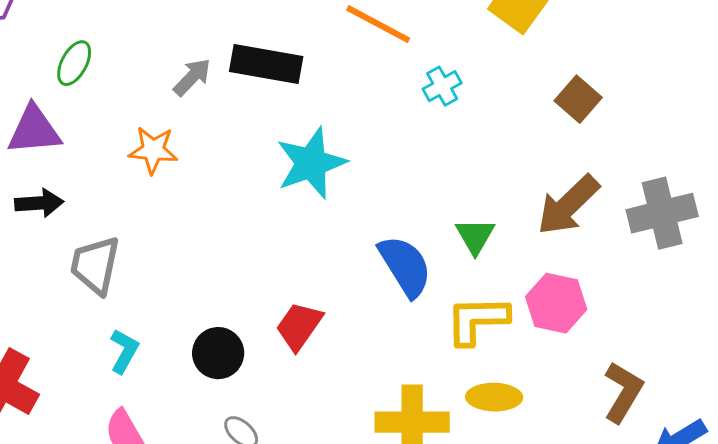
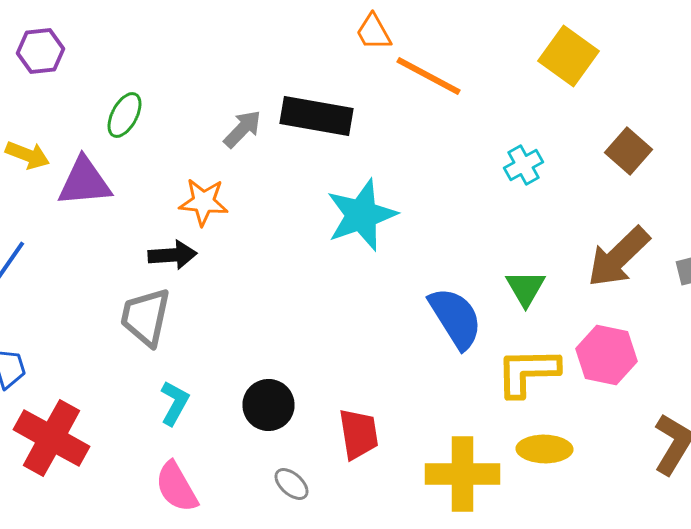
cyan cross: (442, 86) -> (524, 165), moved
black arrow: (39, 203) -> (172, 255), moved
red trapezoid: (299, 326) -> (358, 434), moved, turned 136

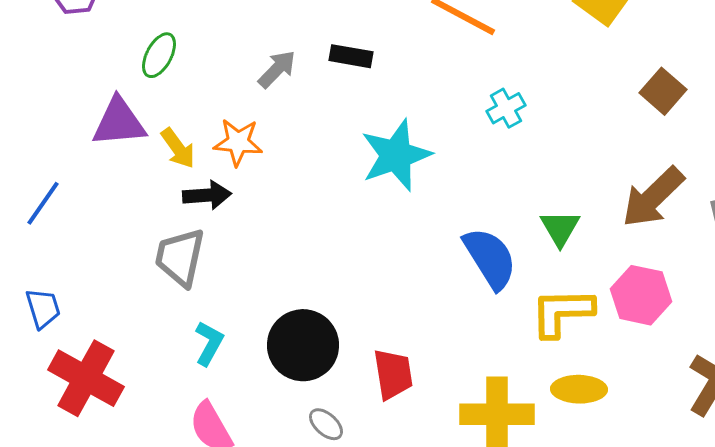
black rectangle: (316, 116) -> (351, 56), size x0.6
yellow arrow: (28, 155) -> (178, 148), moved, turned 33
cyan cross: (524, 165) -> (506, 108), moved
black circle: (268, 405) -> (303, 345), size x1.4

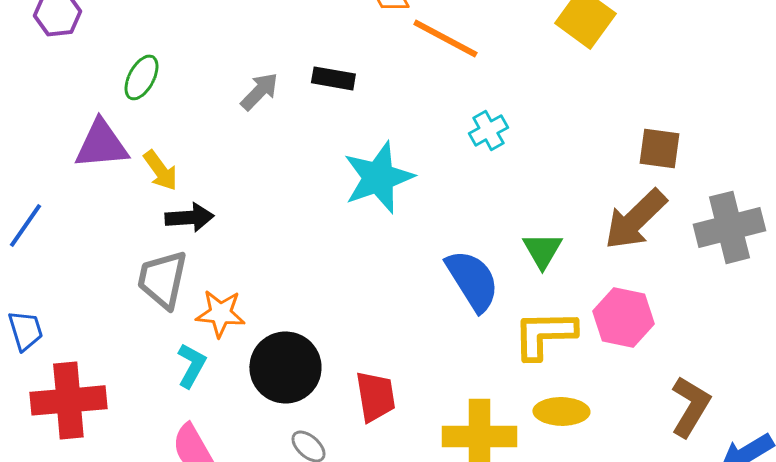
brown square: (663, 91) -> (659, 148), moved, turned -33
orange star: (238, 142) -> (220, 313), moved
red cross: (86, 378) -> (68, 400), turned -34

